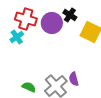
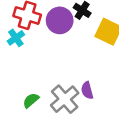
green semicircle: (29, 87) -> (31, 100), turned -64

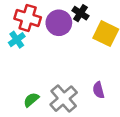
purple semicircle: (87, 90) -> (99, 90), moved

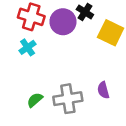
cyan cross: (17, 40) -> (28, 47), moved
gray cross: (64, 99) -> (68, 99), turned 32

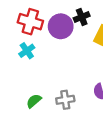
black cross: (85, 12) -> (82, 17), turned 35
gray cross: (68, 99) -> (65, 100), size x0.7

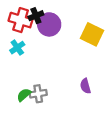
black cross: (82, 17) -> (36, 16), moved
gray cross: (65, 100) -> (38, 94), moved

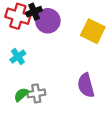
cyan cross: (17, 48) -> (18, 57), moved
purple semicircle: (85, 86) -> (86, 85), size x1.5

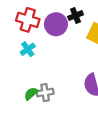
black cross: (34, 12) -> (75, 16), moved
cyan cross: (18, 57) -> (28, 49), moved

